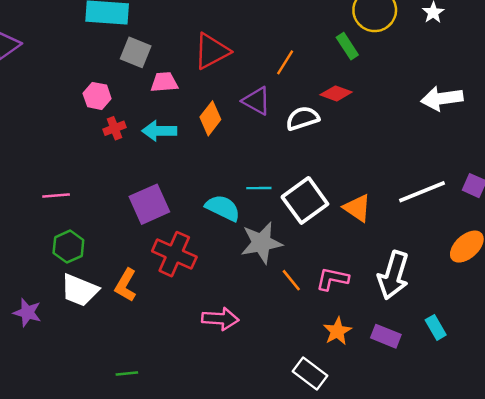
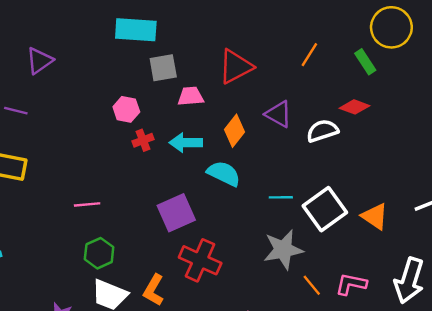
gray square: (136, 52) -> (163, 68), turned -32
orange line: (285, 62) -> (309, 55), moved
cyan semicircle: (223, 208) -> (224, 174), moved

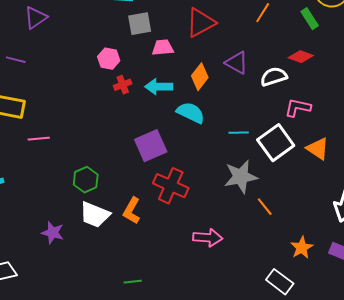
pink line: (87, 204) -> (39, 139), moved
pink L-shape: (351, 284) -> (298, 108), moved

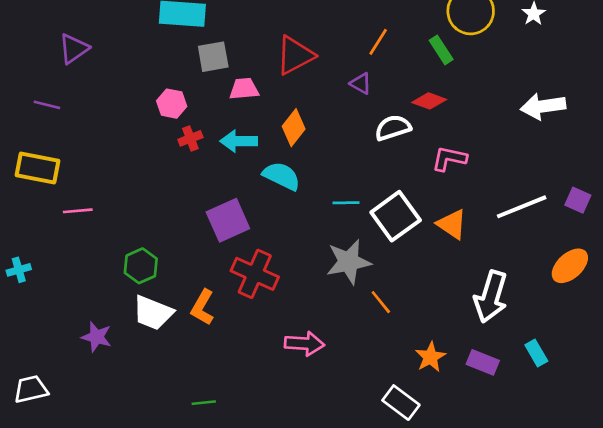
purple triangle: (237, 63) -> (361, 83), moved, size x0.7
pink L-shape: (298, 108) -> (449, 159), moved

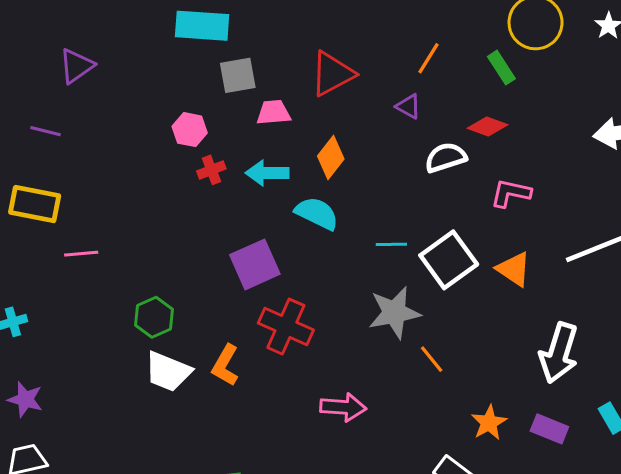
purple star: (97, 337) -> (25, 399), moved

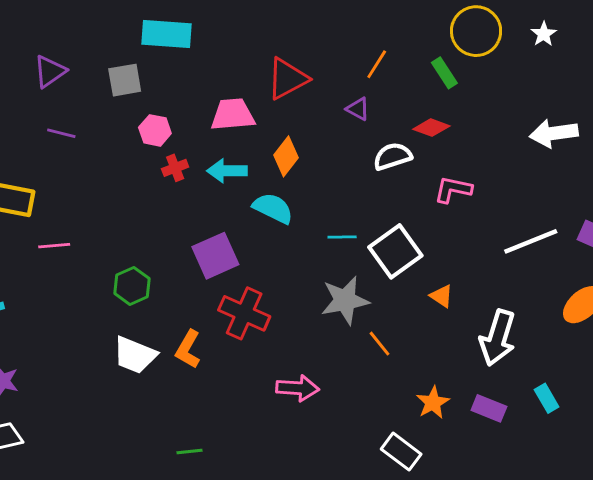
gray square: (238, 75) -> (125, 80), moved
pink trapezoid: (273, 113) -> (233, 115), size x1.4
purple line: (45, 131) -> (61, 133), moved
orange triangle: (514, 269) -> (441, 296), moved, size x0.7
green hexagon: (154, 317) -> (132, 286), moved

